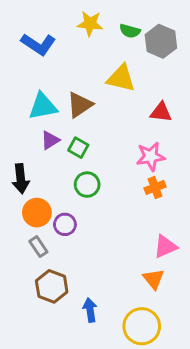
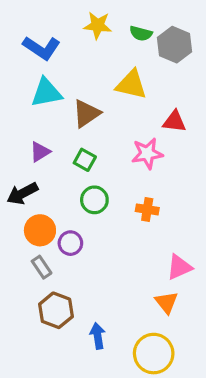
cyan triangle: (43, 106) -> (46, 93), moved
purple triangle: (50, 140) -> (40, 152), moved
pink star: (151, 156) -> (147, 153), moved
black arrow: (21, 179) -> (22, 193), turned 68
orange cross: (155, 187) -> (147, 209), moved, turned 30

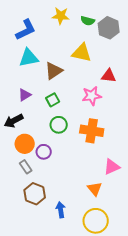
blue L-shape: (42, 48) -> (26, 30), turned -60
green square: (85, 160) -> (53, 100), turned 32
orange cross: (147, 209) -> (92, 131), size x1.6
orange triangle: (166, 302) -> (95, 189), moved

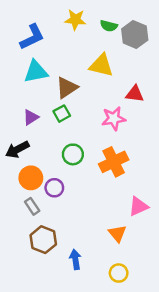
green square: (53, 100) -> (62, 114), moved
orange cross: (92, 131) -> (114, 162), turned -35
yellow circle: (96, 221) -> (119, 273), size x0.6

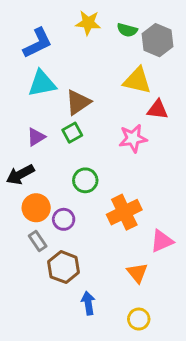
yellow triangle: (101, 65) -> (137, 81), moved
orange cross: (114, 162) -> (124, 212), moved
brown hexagon: (43, 240) -> (64, 267), moved

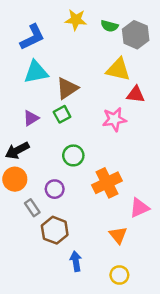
orange circle: (36, 208) -> (15, 179), moved

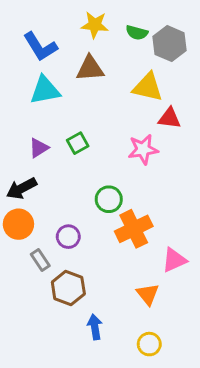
blue L-shape: (32, 37) -> (40, 47), turned 84
brown triangle: (67, 88) -> (90, 68), moved, turned 30
green circle: (73, 155) -> (109, 199), moved

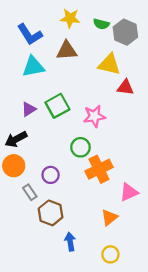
green square: (78, 143) -> (57, 106), size x1.5
pink star: (143, 149) -> (94, 116), moved
orange triangle: (148, 294) -> (109, 218), turned 30

